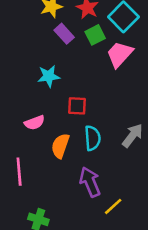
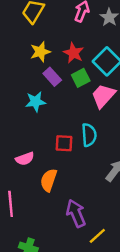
cyan star: (49, 76) -> (36, 102), moved
cyan semicircle: (93, 138) -> (89, 135), moved

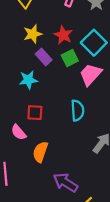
red square: (64, 143) -> (35, 113), moved
pink semicircle: (25, 159) -> (19, 132), turned 70
purple arrow: (76, 213) -> (65, 182), turned -35

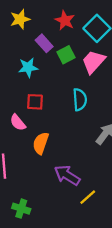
yellow star: (33, 34) -> (20, 19), moved
green square: (70, 58) -> (66, 55), moved

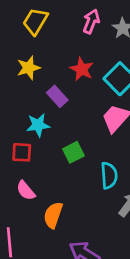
green square: (66, 55) -> (74, 152), moved
cyan semicircle: (80, 100) -> (109, 175), moved
red square: (35, 102) -> (22, 152), moved

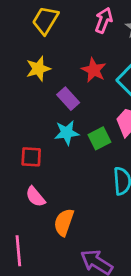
cyan star: (38, 125) -> (67, 133), moved
green square: (74, 152) -> (99, 138), moved

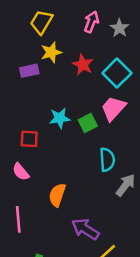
yellow star: (38, 69) -> (51, 52), moved
purple rectangle: (68, 99) -> (29, 71), moved, turned -60
pink semicircle: (35, 197) -> (21, 172), moved

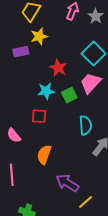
red star: (83, 65) -> (58, 68), moved
red square: (29, 139) -> (39, 116), moved

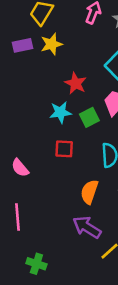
purple rectangle: (21, 52) -> (23, 45), moved
red square: (39, 116) -> (64, 149), moved
orange semicircle: (44, 155) -> (89, 192), moved

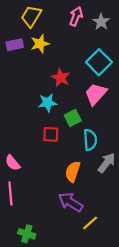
green square: (89, 117) -> (73, 118), moved
pink semicircle: (20, 168) -> (13, 163), moved

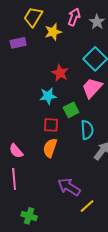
yellow star: (40, 44) -> (53, 32), moved
orange semicircle: (73, 172) -> (50, 148), moved

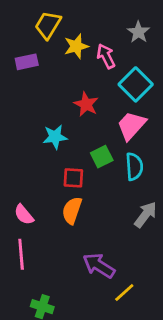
pink arrow: (74, 17) -> (106, 56), moved, turned -48
cyan star: (48, 96) -> (55, 137), moved
cyan semicircle: (87, 130) -> (134, 167), moved

